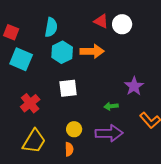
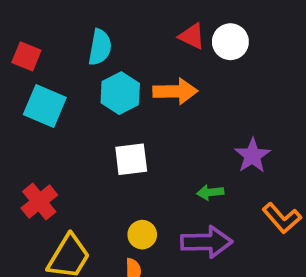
red cross: (30, 103) -> (39, 202), moved

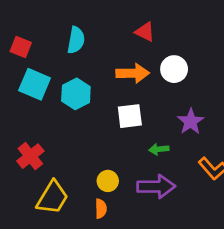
white circle: (230, 42) -> (174, 69), moved
cyan hexagon: (120, 93) -> (76, 94), moved
white square: (131, 159) -> (130, 116), moved

